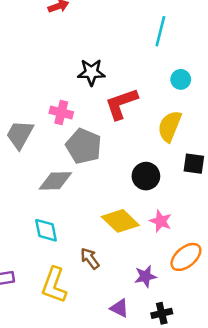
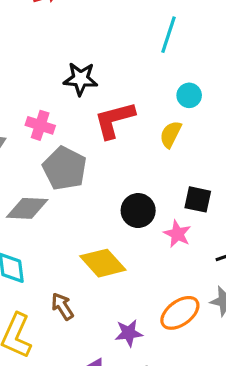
yellow semicircle: (170, 126) -> (171, 134), moved, size x0.7
pink star: (161, 221) -> (177, 234), moved

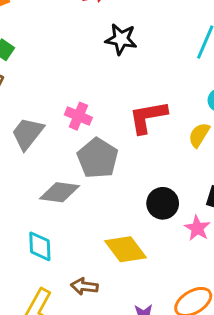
black star: (81, 79) -> (121, 39), moved
brown arrow: (62, 306) -> (84, 286), turned -55

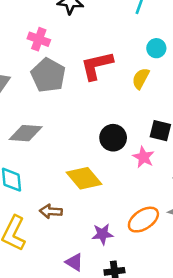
pink cross: (78, 116) -> (39, 39), moved
gray pentagon: (98, 158) -> (48, 75), moved

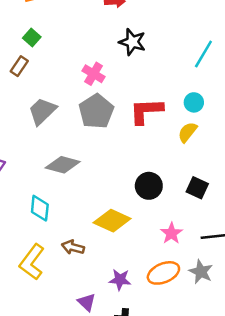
cyan circle: (156, 48) -> (194, 102), moved
pink star: (143, 157) -> (171, 233), moved
yellow diamond: (84, 178) -> (112, 221), turned -36

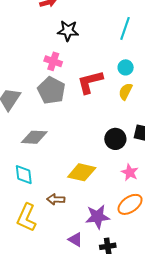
pink cross: (94, 74) -> (53, 61), moved
black circle: (149, 186) -> (115, 139), moved
purple star: (120, 280) -> (97, 217), size x1.4

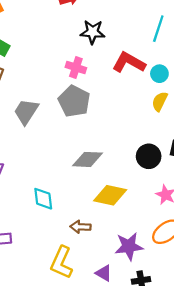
red L-shape: (90, 82) -> (129, 63), moved, turned 44
gray diamond: (34, 137) -> (87, 159), moved
yellow L-shape: (26, 218) -> (61, 262), moved

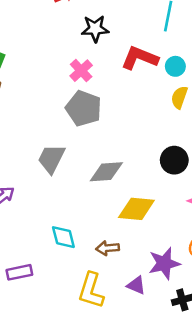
pink cross: (76, 68) -> (81, 71), turned 36
gray trapezoid: (26, 112) -> (51, 159), moved
cyan diamond: (43, 199) -> (63, 237), moved
purple triangle: (104, 273) -> (136, 285), moved

